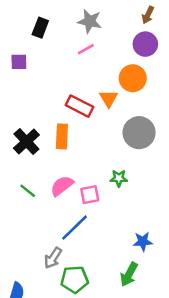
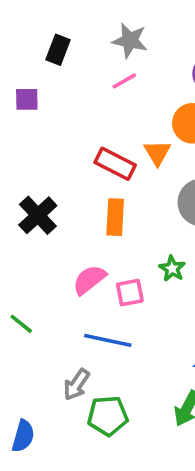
orange rectangle: (62, 136) -> (115, 217), moved
green star: (119, 178) -> (172, 269), turned 30
green line: (28, 191) -> (21, 324), moved
blue line: (75, 228) -> (108, 340), turned 56

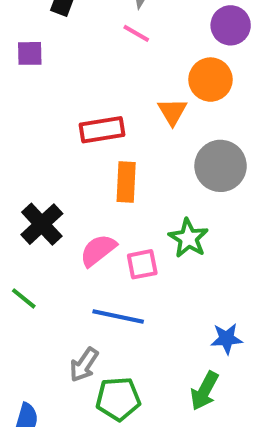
pink line: (124, 81) -> (136, 33), turned 60
red rectangle: (115, 164) -> (102, 130), moved, turned -36
black cross: (38, 215) -> (42, 224), moved
green star: (172, 269) -> (188, 238), size x1.4

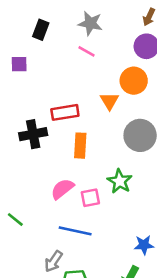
black cross: (42, 224) -> (33, 134), moved, turned 32

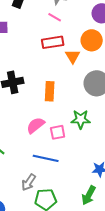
red rectangle: (65, 112) -> (53, 42), moved
green star: (120, 181) -> (81, 119), turned -30

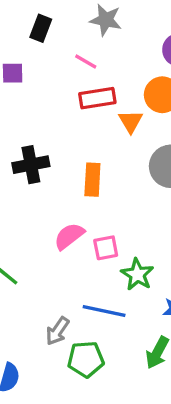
pink line: (55, 17) -> (86, 62), moved
green star: (81, 119) -> (137, 274), moved, turned 30
blue line: (46, 158) -> (104, 311), moved

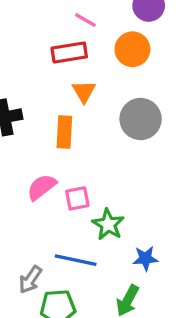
pink line: (86, 62) -> (85, 20), moved
orange triangle: (131, 121) -> (84, 91), moved

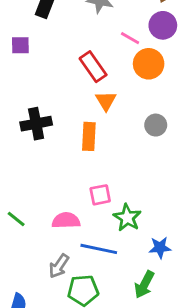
pink line: (85, 20) -> (130, 38), moved
red rectangle: (69, 53) -> (93, 67), turned 64
gray circle: (141, 119) -> (156, 125), size x0.6
pink semicircle: (42, 187) -> (66, 220), moved, turned 36

